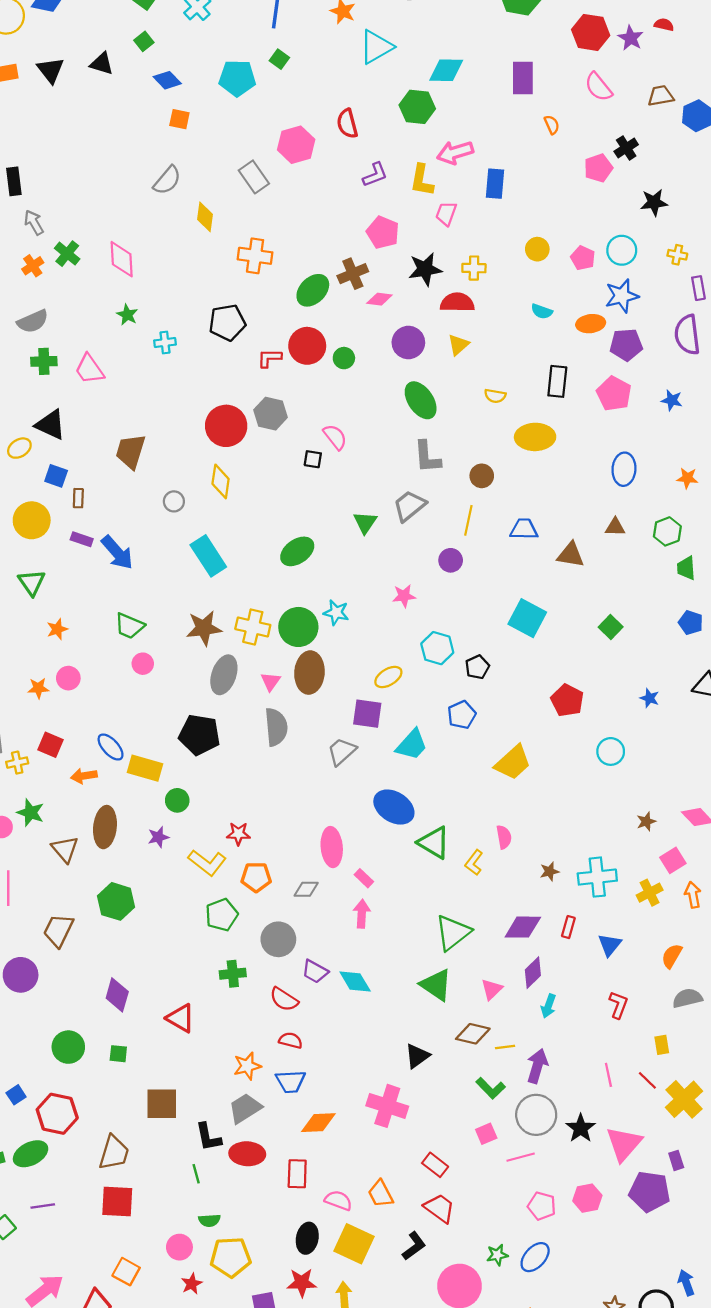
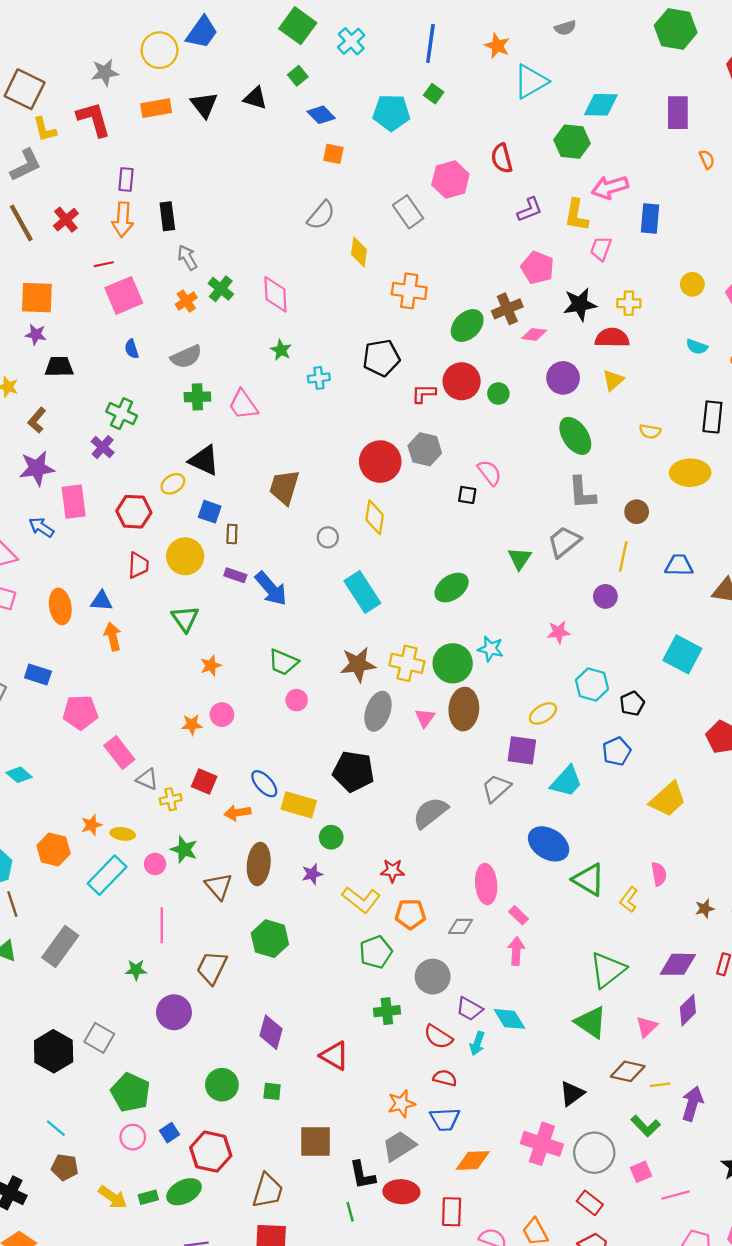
gray semicircle: (276, 727) -> (430, 813), moved, turned -123
cyan arrow: (548, 1006) -> (477, 1043), moved
gray circle: (536, 1115) -> (594, 1153), moved

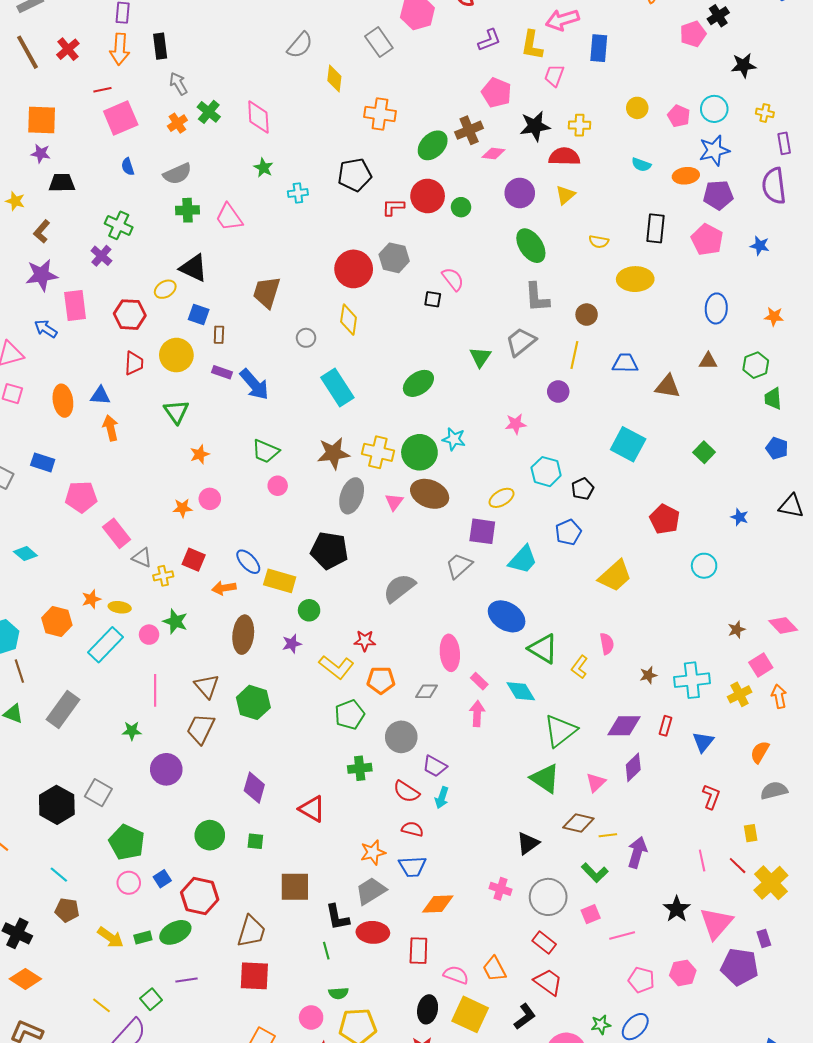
brown ellipse: (464, 709) -> (430, 494), turned -72
brown triangle: (219, 886) -> (207, 686), moved
cyan diamond: (510, 1019) -> (521, 691), moved
pink cross: (542, 1144) -> (500, 889), size x0.6

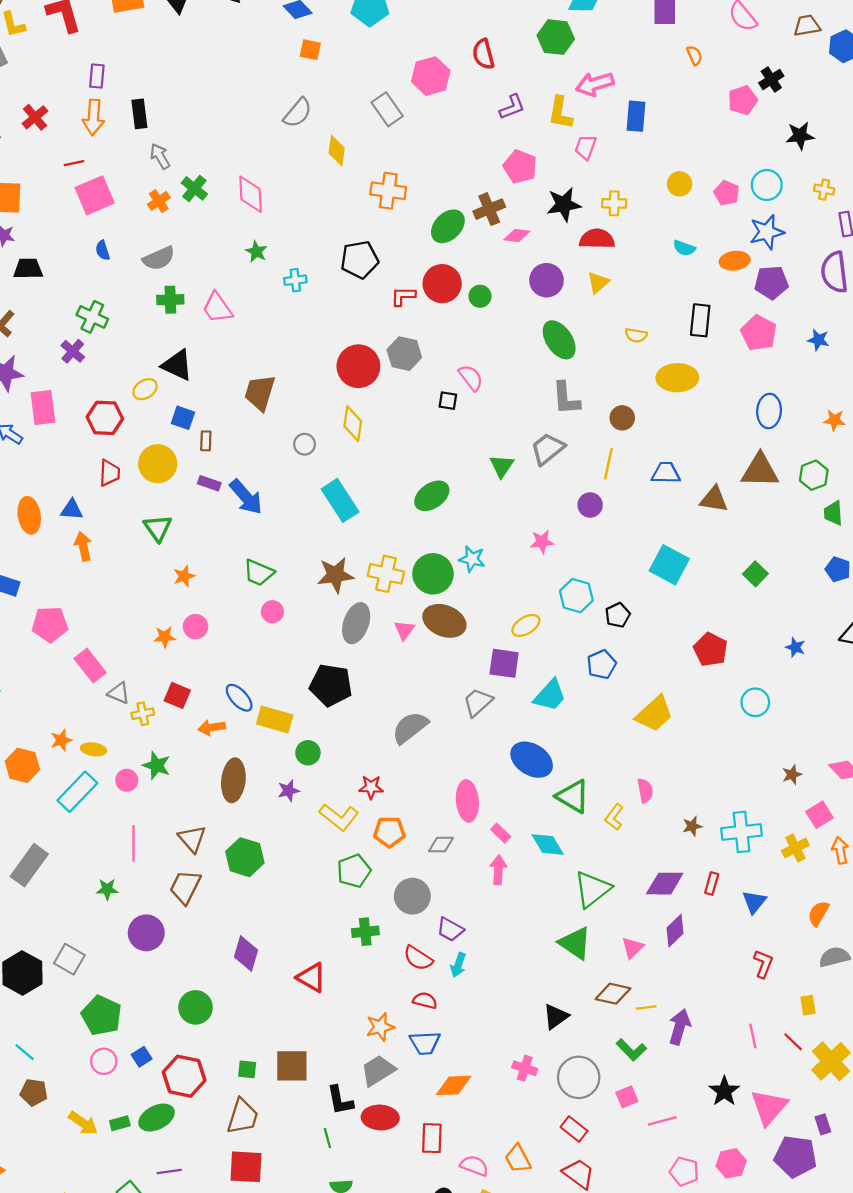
brown triangle: (708, 361) -> (760, 471), size x1.8
green square: (255, 841) -> (247, 1069), moved

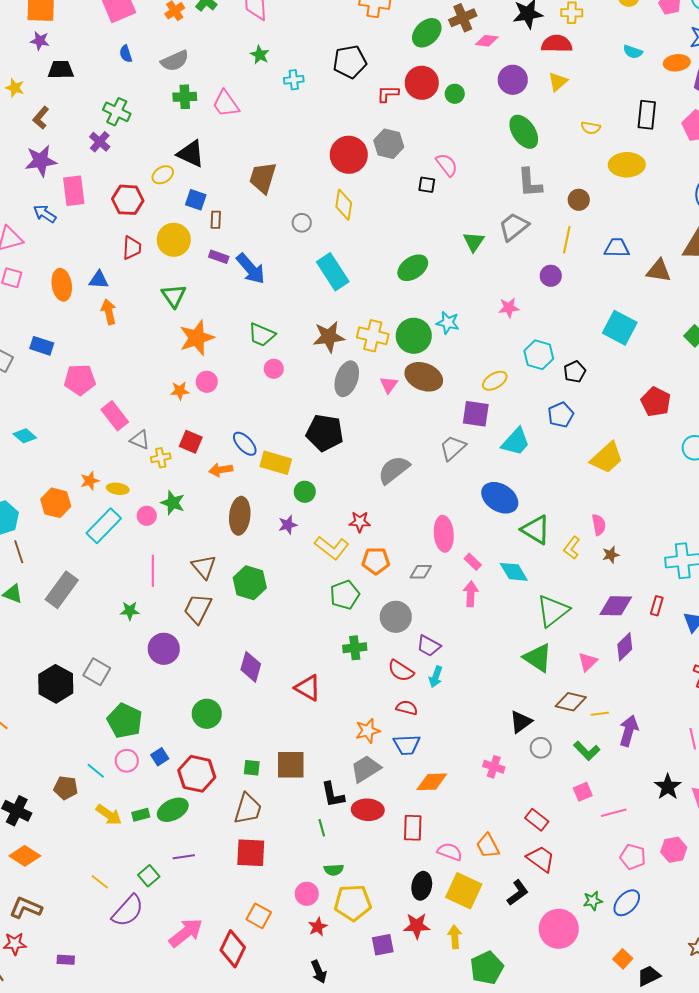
orange star: (184, 576) -> (197, 338), size x1.8
brown star: (692, 826) -> (611, 555), moved
cyan line: (25, 1052) -> (96, 771), moved
gray circle: (579, 1077) -> (541, 748), moved, size x0.6

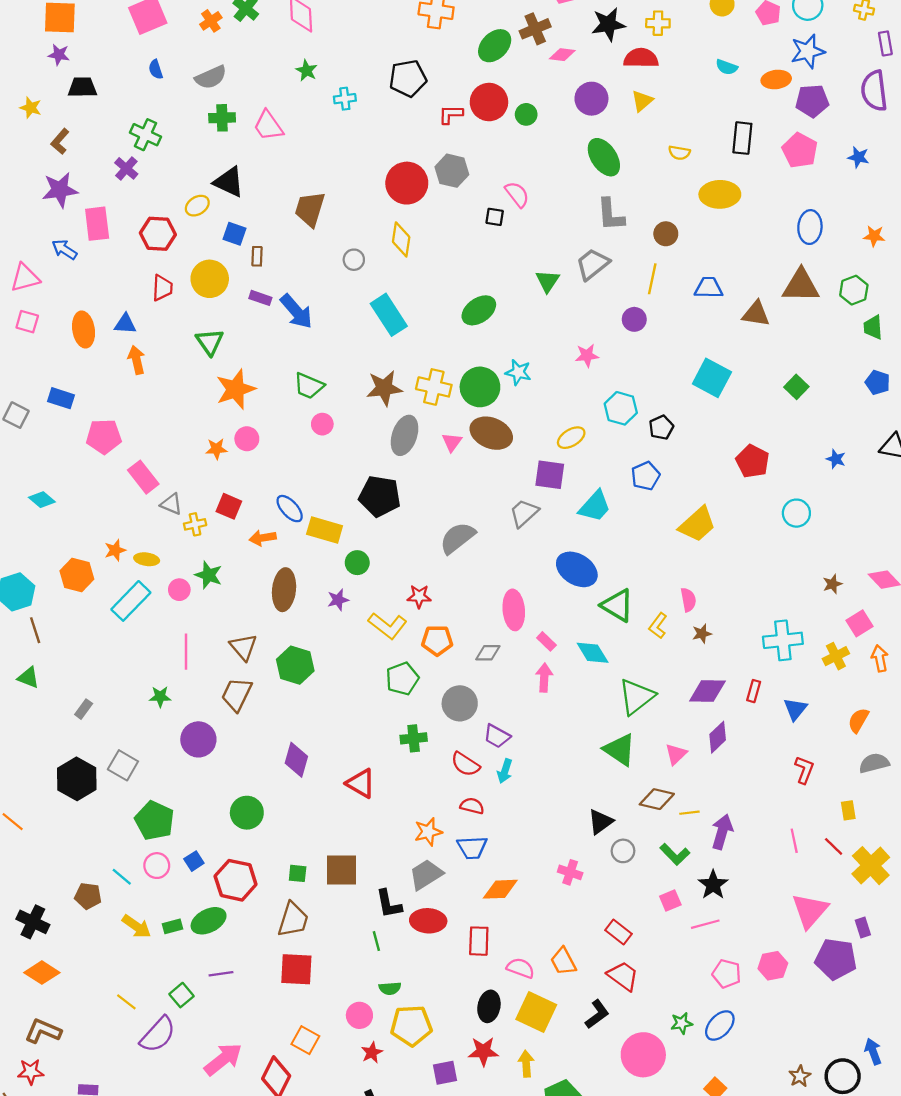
gray rectangle: (62, 590) -> (84, 709), moved, size x0.5
black star: (668, 787) -> (713, 885), moved

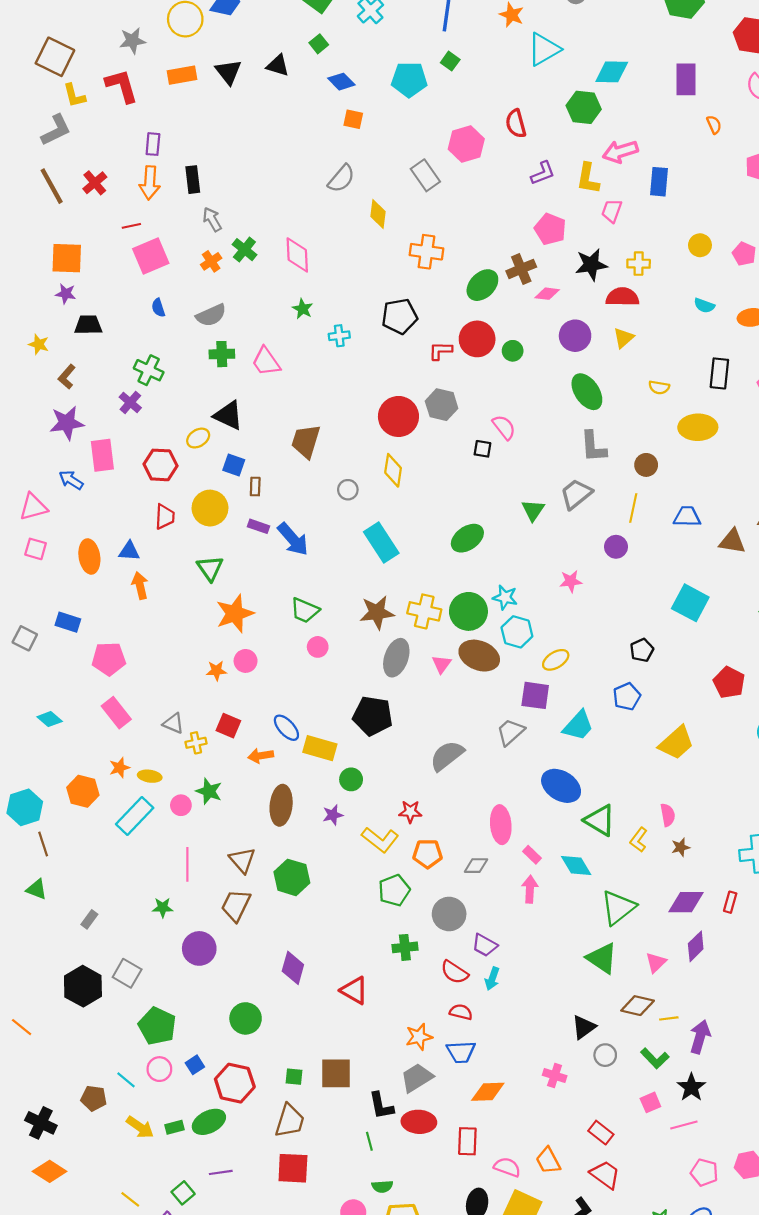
cyan hexagon: (621, 408) -> (517, 632), moved
pink rectangle: (143, 477) -> (116, 713), moved

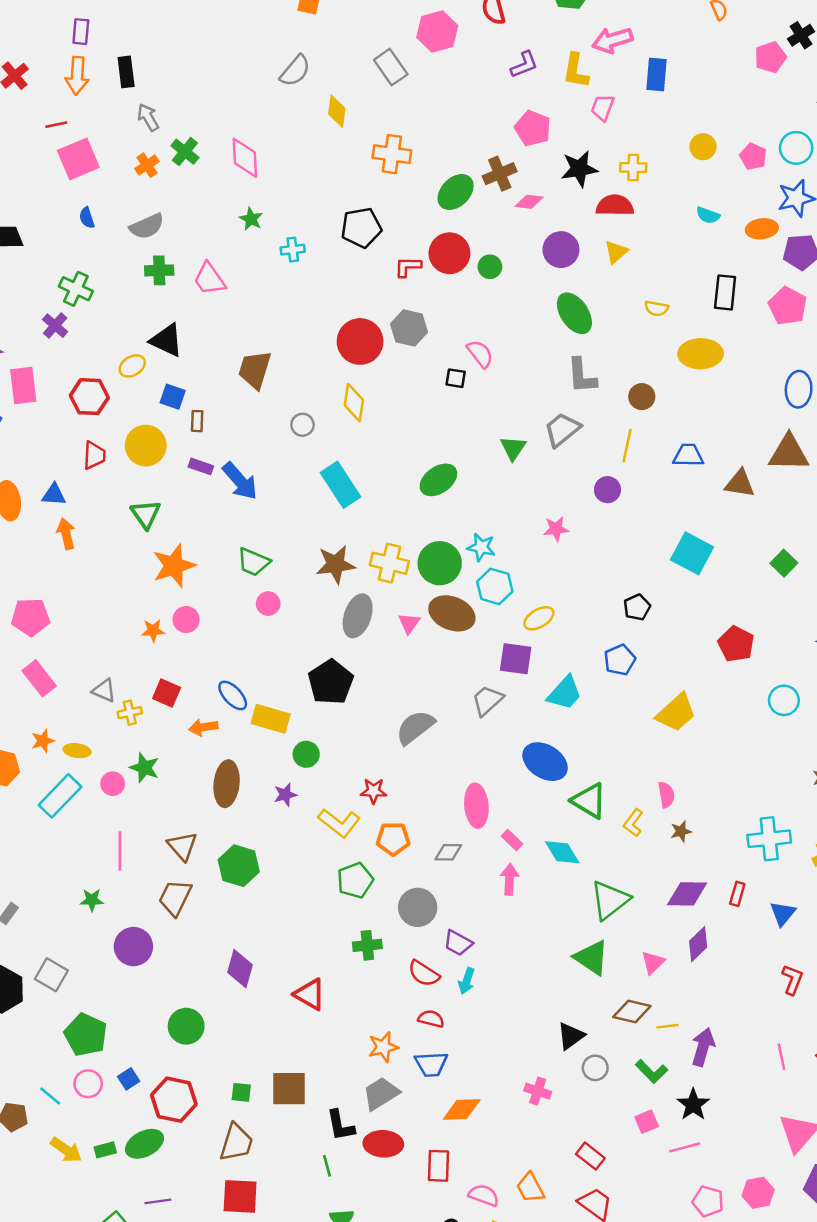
black pentagon: (373, 716) -> (331, 682), turned 30

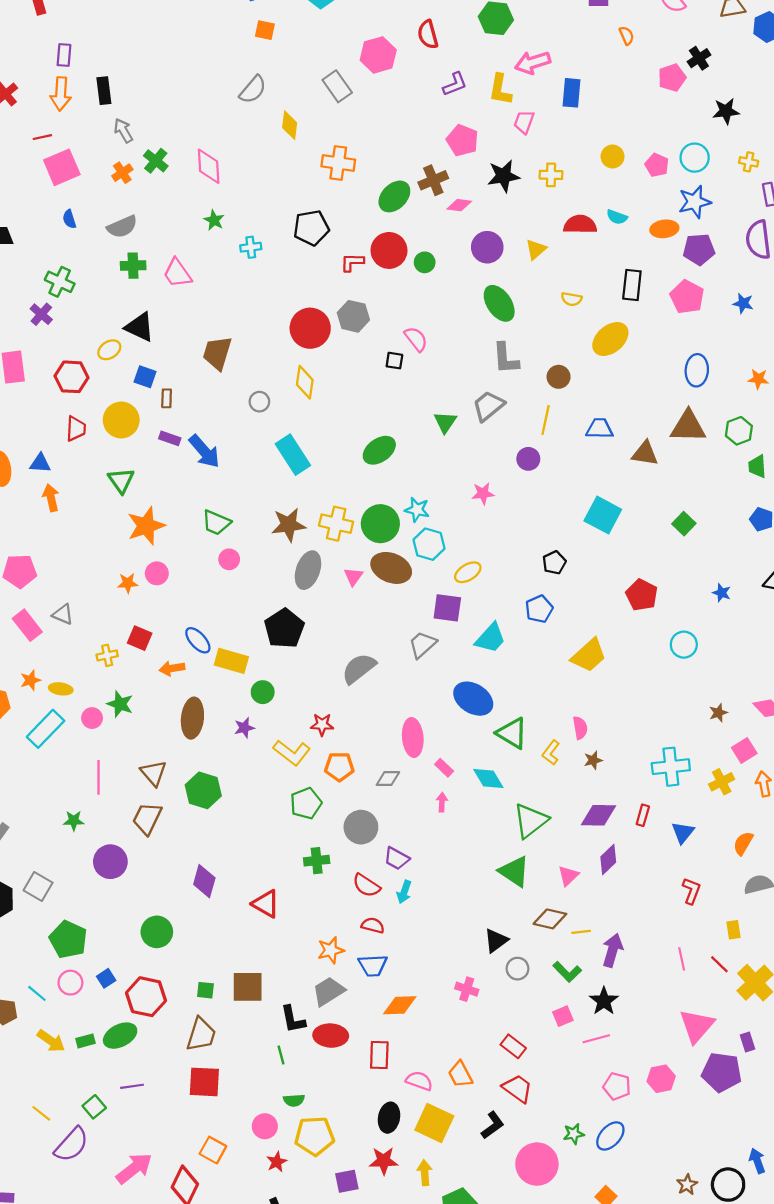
red semicircle: (615, 205) -> (580, 225), moved
yellow ellipse: (701, 354) -> (610, 339), turned -39
gray triangle: (104, 691) -> (63, 614), moved
pink arrow: (509, 879) -> (442, 802), size x0.7

